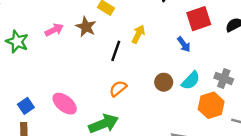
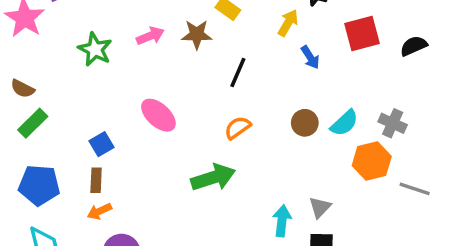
brown star: (86, 27) -> (197, 34), turned -30
yellow arrow: (138, 34) -> (288, 23), moved
blue arrow: (184, 44) -> (310, 57), moved
pink ellipse: (65, 104) -> (158, 115), moved

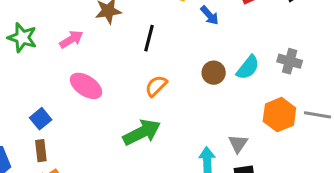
pink arrow: (150, 36) -> (71, 39), moved
orange hexagon: (372, 161) -> (279, 115), moved

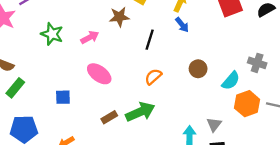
blue arrow: (209, 15) -> (182, 25), moved
cyan semicircle: (248, 67) -> (231, 81), moved
blue square: (41, 119) -> (63, 97), turned 35
brown rectangle: (41, 151) -> (109, 117), moved, turned 63

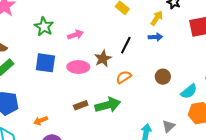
brown star: (119, 17) -> (103, 59), moved, turned -30
blue arrow: (182, 25) -> (155, 37), turned -64
pink ellipse: (99, 74) -> (78, 67), turned -45
blue square: (63, 97) -> (45, 63), moved, size x1.5

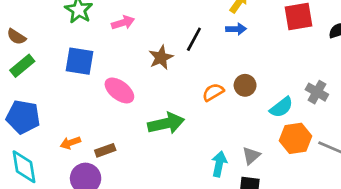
pink ellipse: (78, 67) -> (119, 90), moved, turned 35
orange semicircle: (124, 77) -> (213, 92), moved
brown rectangle: (81, 105) -> (105, 150), moved

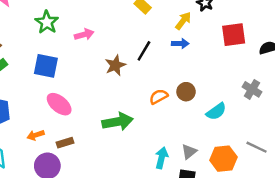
pink ellipse: (119, 90) -> (59, 104), moved
gray cross: (317, 92) -> (252, 89), moved
orange hexagon: (295, 138) -> (223, 159), moved

